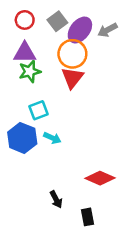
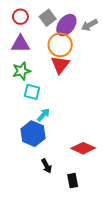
green star: (30, 71) -> (22, 71), moved
cyan square: (39, 110) -> (32, 92), turned 35
blue hexagon: (22, 138) -> (33, 134), moved
cyan arrow: (52, 138) -> (43, 115), turned -72

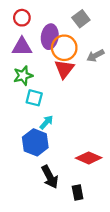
gray square: (48, 18) -> (81, 19), moved
purple ellipse: (66, 25) -> (50, 37), moved, turned -30
gray arrow: (89, 25) -> (95, 56), moved
black arrow: (47, 166) -> (50, 177), size x1.5

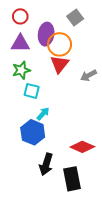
gray arrow: (95, 56) -> (89, 75), moved
black arrow: (50, 177) -> (46, 164), turned 45
black rectangle: (78, 192) -> (72, 179), size x1.6

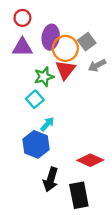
gray square: (75, 17) -> (87, 42), moved
green star: (21, 70) -> (44, 77), moved
gray arrow: (89, 75) -> (97, 65), moved
cyan square: (32, 91) -> (35, 99), turned 35

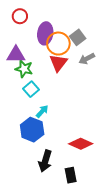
purple triangle: (22, 47) -> (16, 55), moved
green star: (44, 77) -> (24, 69), moved, turned 30
black rectangle: (79, 195) -> (71, 175), size x0.7

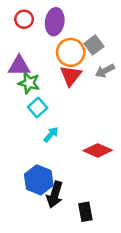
purple ellipse: (45, 33) -> (55, 22), moved
blue hexagon: (32, 130) -> (39, 180), moved
red diamond: (81, 144) -> (98, 150), moved

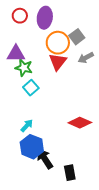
cyan arrow: (51, 135) -> (27, 126), moved
black arrow: (55, 195) -> (45, 159), turned 130

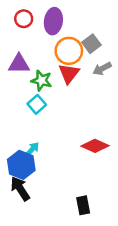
green star: (24, 68) -> (42, 81), moved
blue hexagon: (32, 147) -> (21, 165), moved
black arrow: (45, 159) -> (20, 189), moved

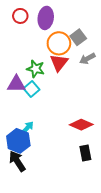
purple triangle: (19, 64) -> (16, 84), moved
black rectangle: (83, 205) -> (85, 153), moved

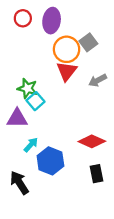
gray arrow: (87, 59) -> (98, 80), moved
green star: (36, 69) -> (27, 88), moved
purple triangle: (16, 84) -> (17, 118), moved
blue hexagon: (18, 141) -> (50, 161), moved

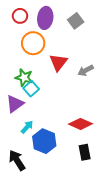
gray square: (88, 42) -> (76, 21), moved
orange circle: (67, 49) -> (33, 43), moved
purple triangle: (17, 118) -> (15, 104), turned -36

